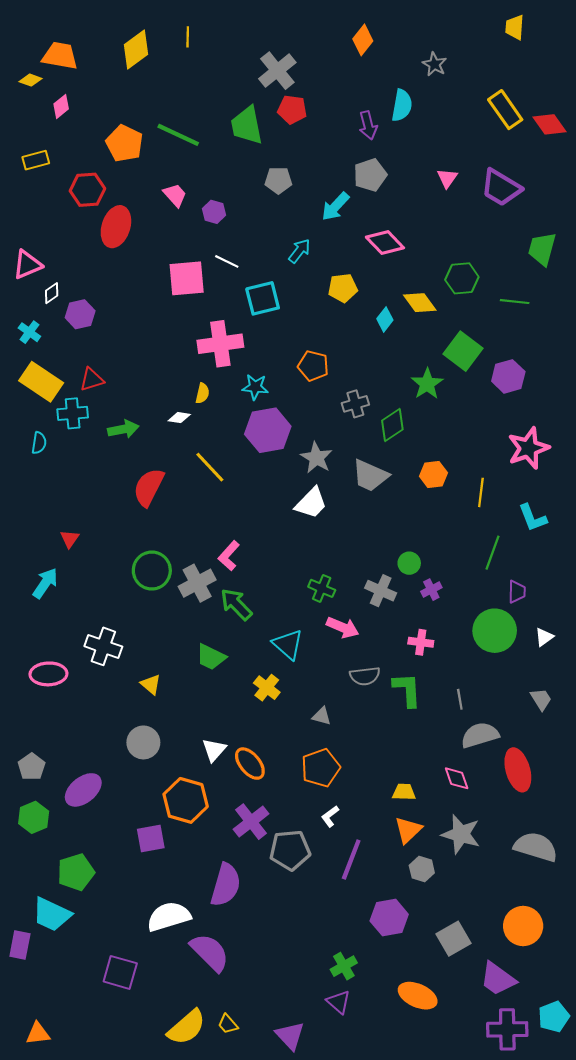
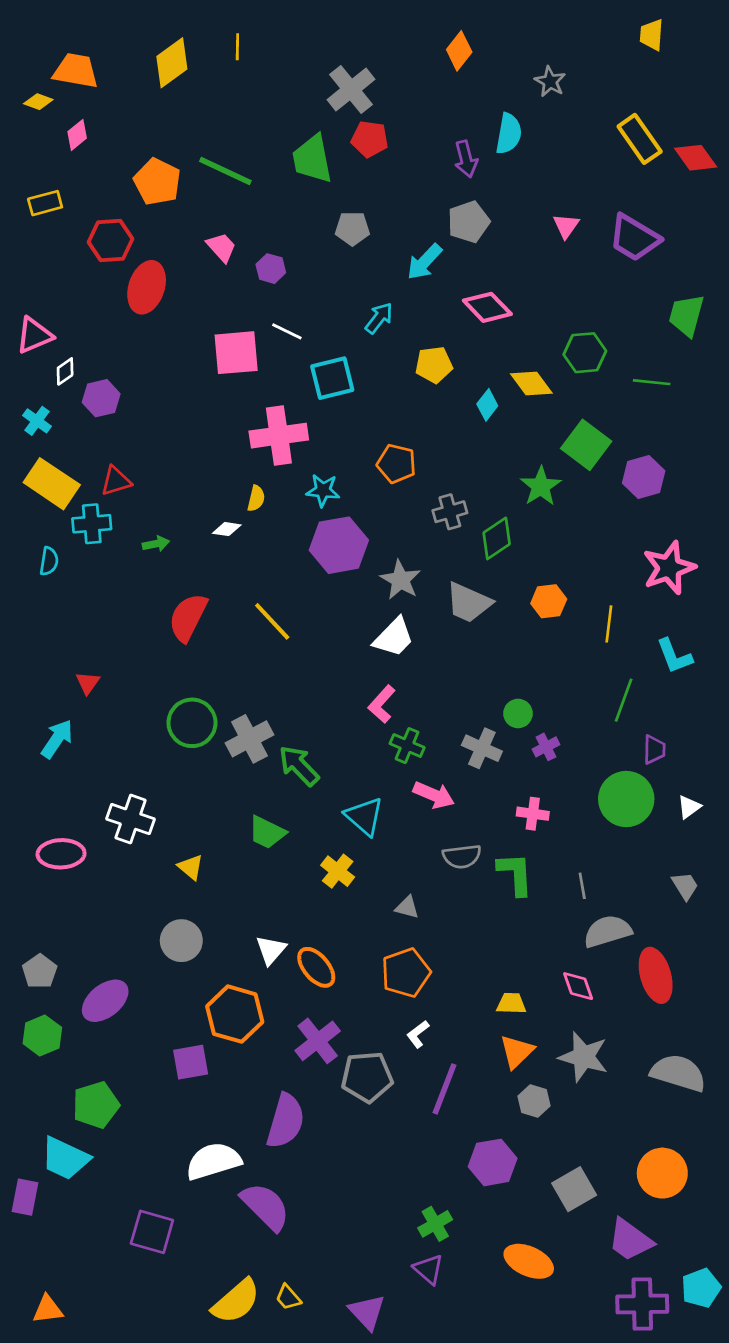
green arrow: (123, 429) -> (156, 544), size x0.7
yellow line: (210, 467) -> (272, 621), moved
pink L-shape: (229, 556) -> (382, 704), moved

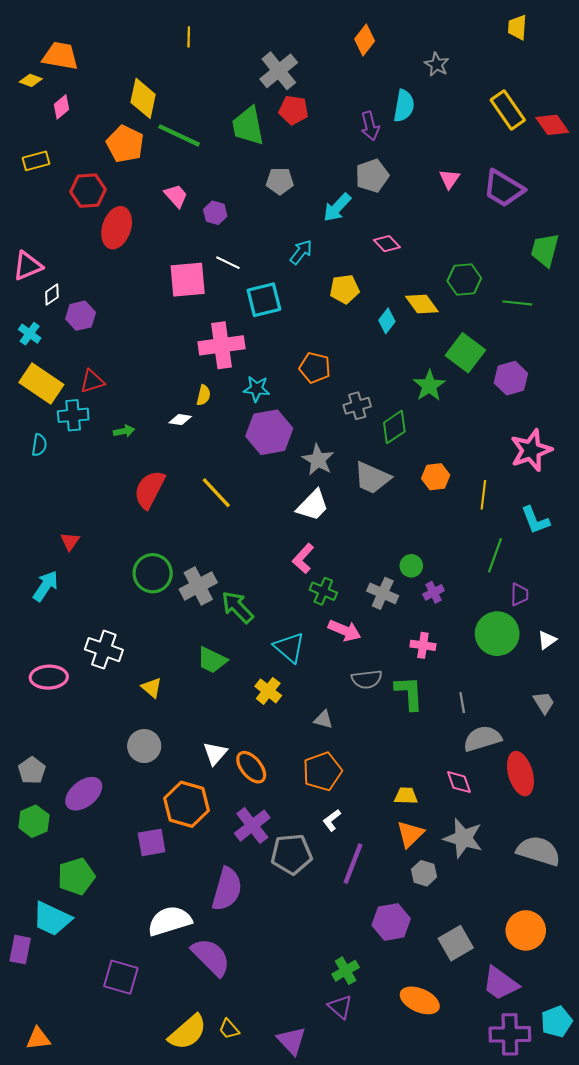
yellow diamond: (172, 63) -> (143, 98), moved, turned -42
pink diamond: (487, 307) -> (387, 244), size x0.7

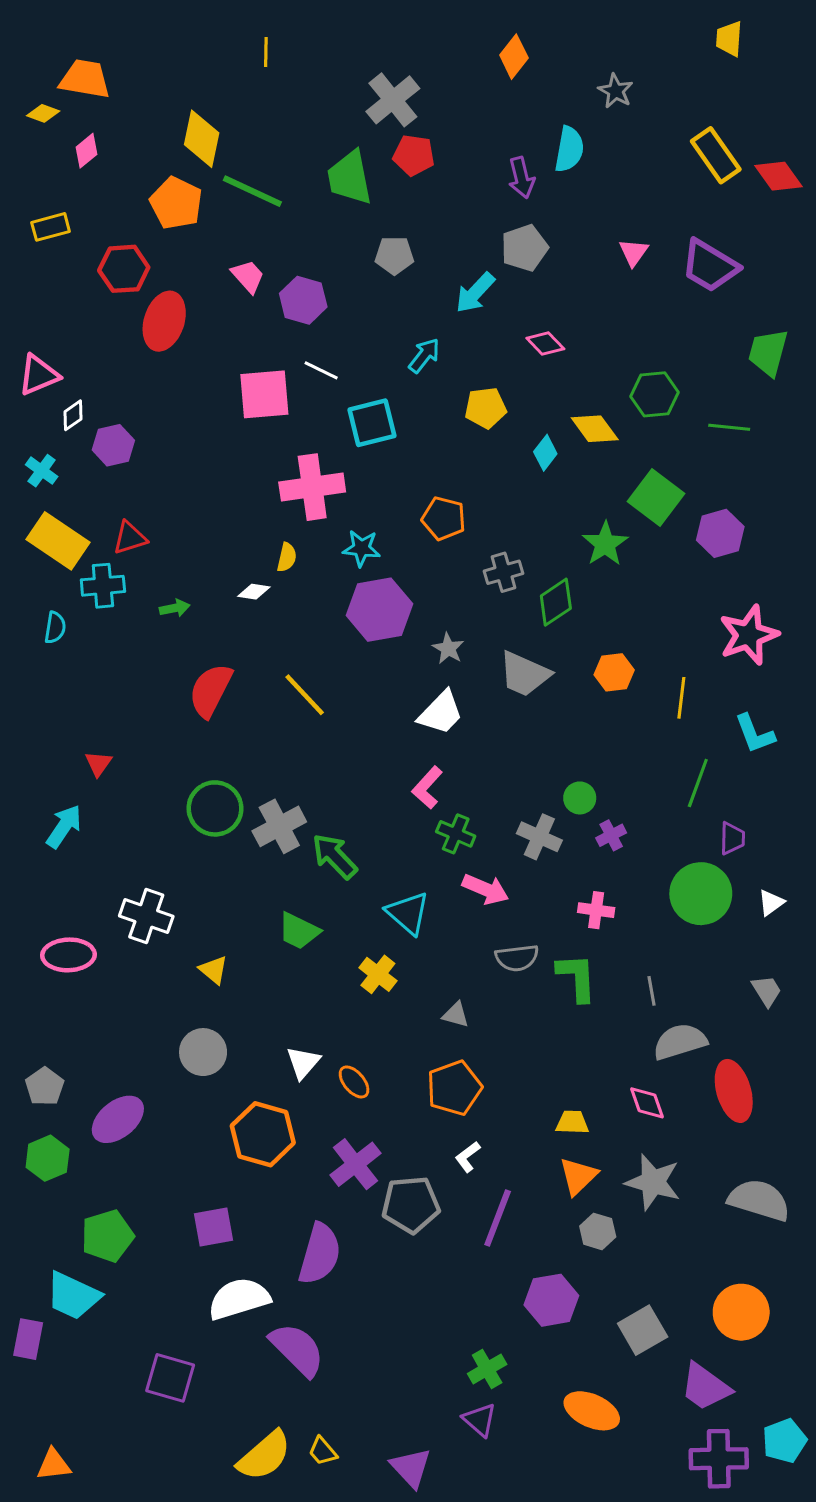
purple hexagon: (215, 213) -> (303, 300), size x1.4
gray star: (318, 460) -> (448, 648), size x0.7
orange ellipse: (251, 767) -> (354, 1082), size x0.7
purple square: (152, 842) -> (214, 1227), moved

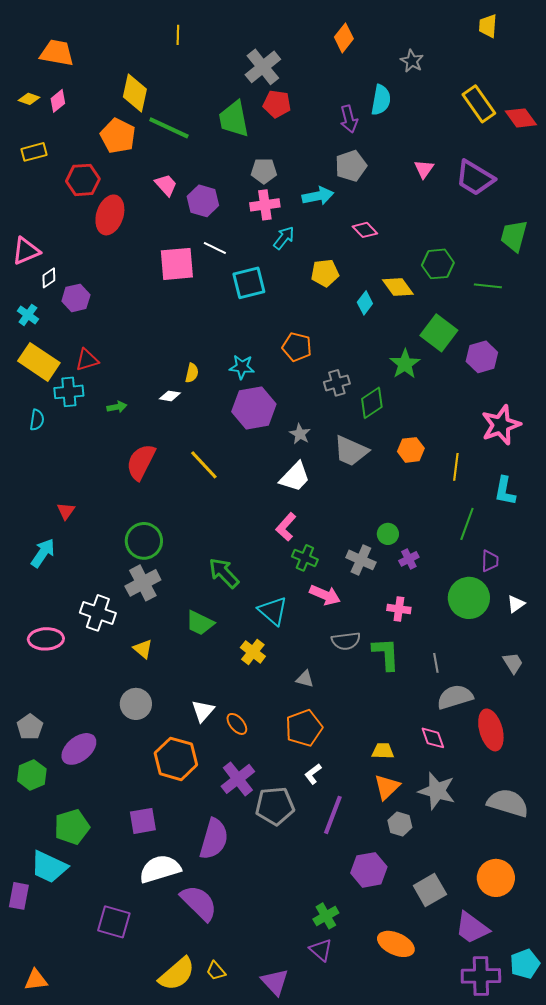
yellow diamond: (43, 113) -> (29, 99), moved
cyan arrow: (475, 293) -> (318, 196), turned -144
pink cross: (312, 487) -> (265, 205), moved, size x0.7
cyan L-shape: (755, 734) -> (505, 491), turned 32
gray cross: (279, 826) -> (143, 583), moved

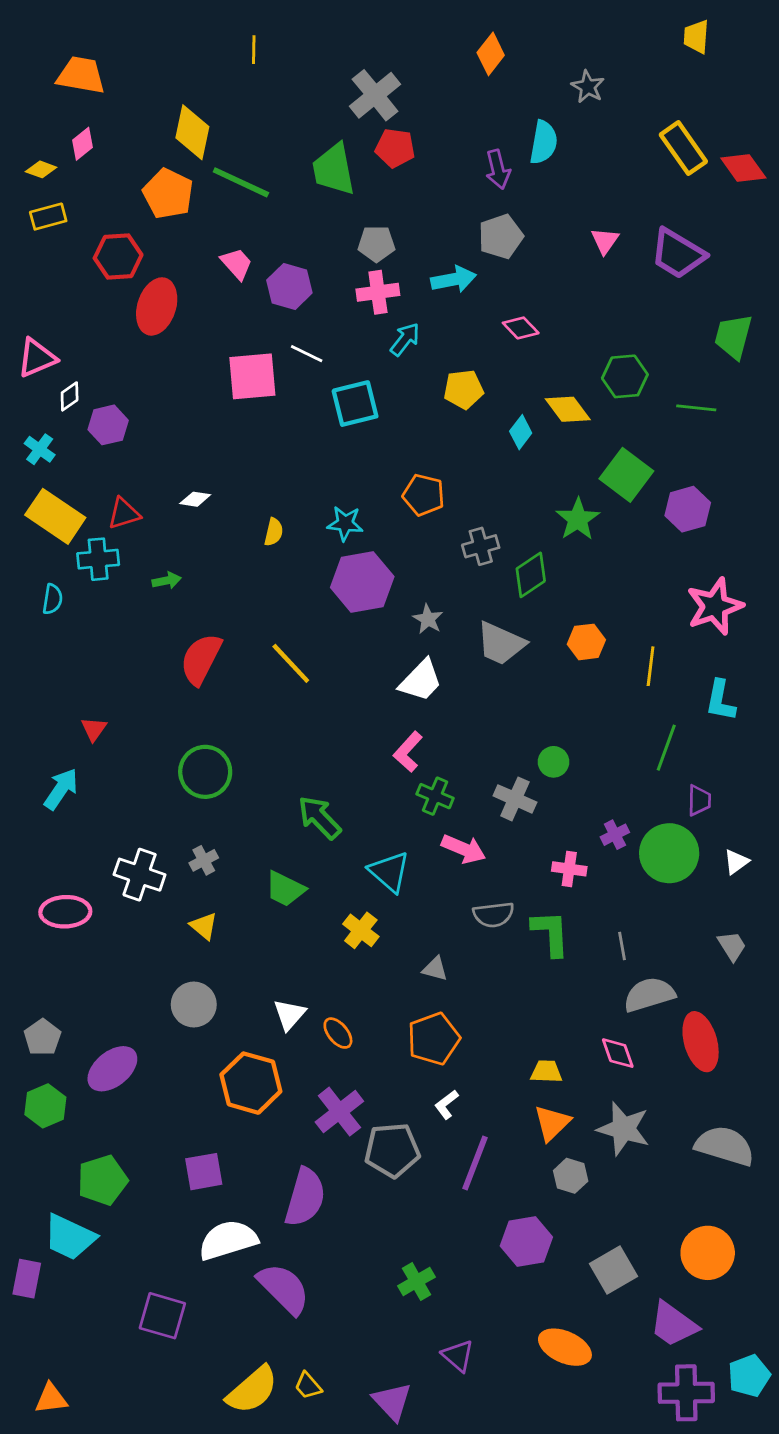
yellow diamond: (29, 99) -> (41, 169), moved
white diamond: (170, 396) -> (195, 499), moved
purple cross: (409, 559) -> (615, 835), moved
gray cross: (143, 583) -> (204, 860), moved, size x0.6
green cross: (326, 916) -> (416, 1281), moved

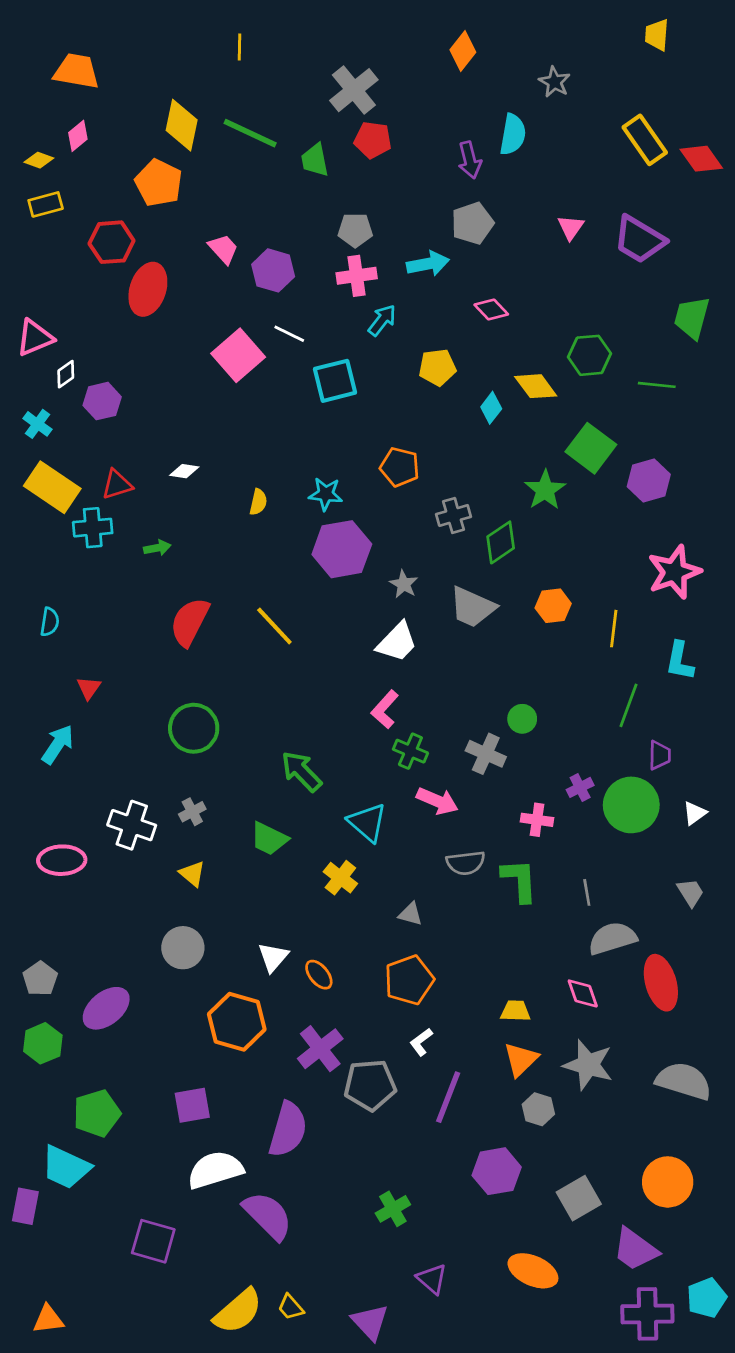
green trapezoid: (334, 169) -> (315, 160), size x0.7
green line: (241, 182) -> (250, 133), moved
pink square: (252, 376) -> (238, 355), turned -36
cyan semicircle: (52, 599) -> (50, 622), moved

